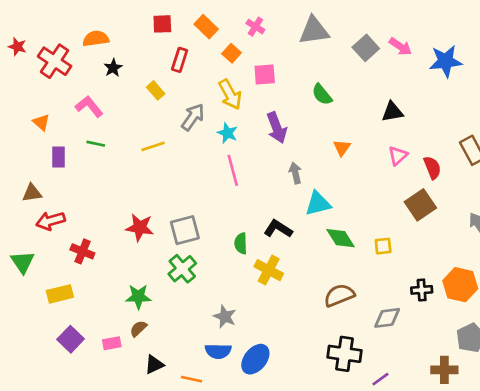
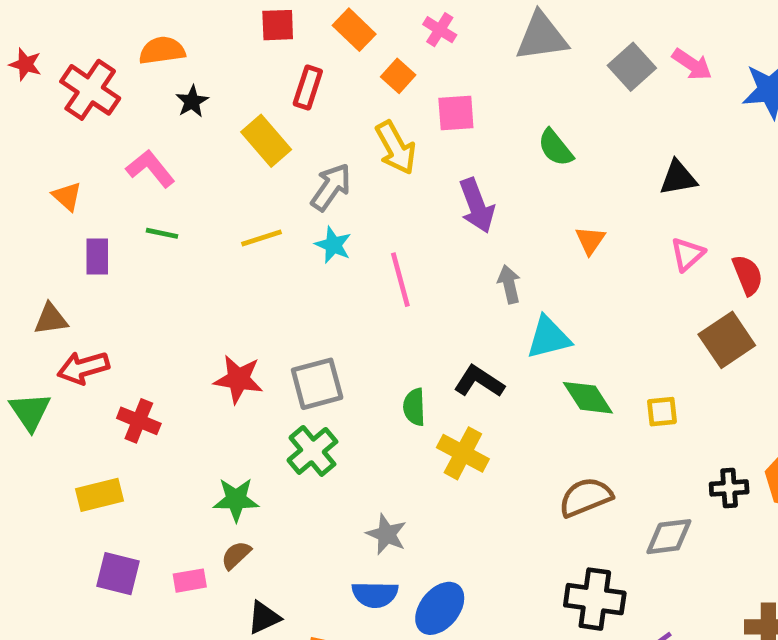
yellow rectangle: (156, 90) -> (266, 141), size x1.5
cyan star: (227, 133) -> (333, 245), moved
green triangle: (23, 262) -> (30, 412), moved
purple square: (71, 339) -> (118, 574), turned -30

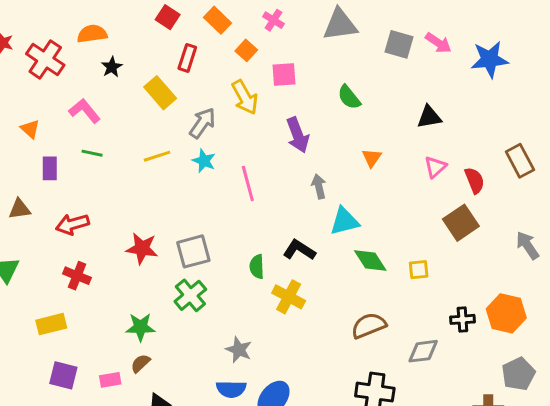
red square: (278, 25) -> (168, 17), turned 35
gray square: (632, 67) -> (399, 44), turned -32
red arrow: (83, 368) -> (72, 224), moved

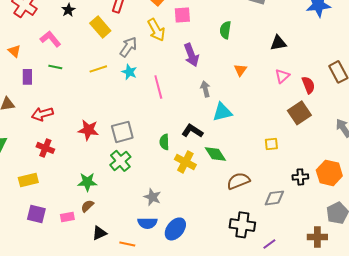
green semicircle: (349, 97) -> (225, 30), turned 48
green diamond: (370, 261) -> (215, 154), moved

